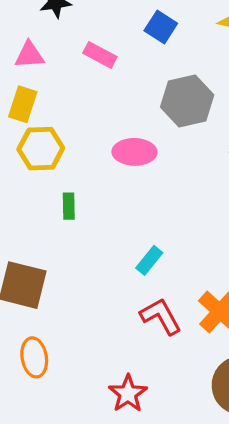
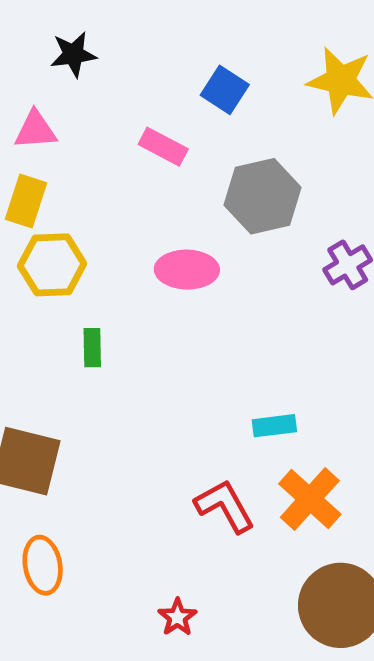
pink rectangle: (100, 55) -> (163, 147), moved
cyan rectangle: (149, 260) -> (274, 426), moved, turned 44
red star: (128, 394) -> (177, 617), size x0.7

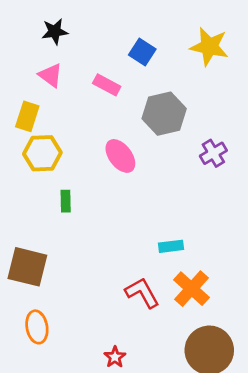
pink triangle: (36, 130) -> (51, 75), moved, turned 40
pink ellipse: (187, 270) -> (120, 156), turned 52

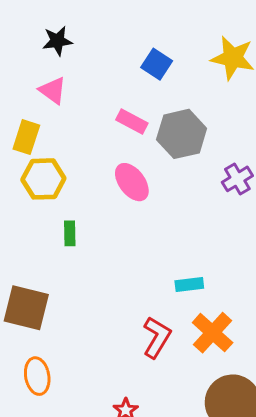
pink rectangle: (107, 85) -> (132, 122), moved
red L-shape: (142, 293) -> (157, 337), turned 60

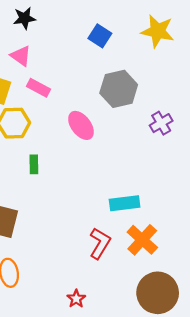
pink rectangle: (132, 122) -> (39, 88), moved
cyan rectangle: (189, 285) -> (125, 203), size x1.4

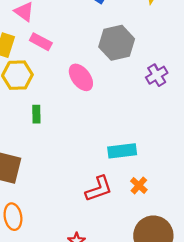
orange cross: (142, 240) -> (139, 185), size x0.6
red L-shape: (100, 243) -> (99, 189), turned 40

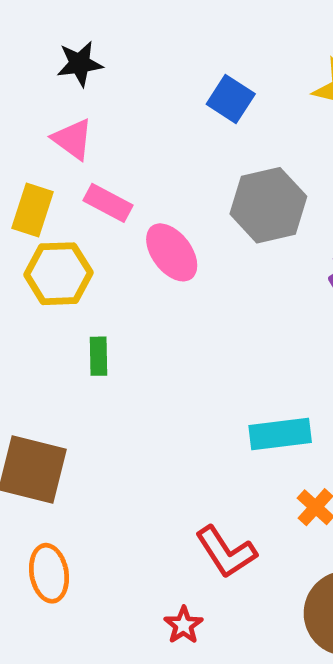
pink ellipse: (81, 77) -> (172, 252), moved
red L-shape: (99, 189) -> (226, 552), moved, turned 76

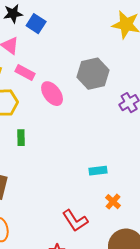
blue square: (231, 99) -> (36, 24), moved
cyan rectangle: (280, 434) -> (98, 171), size x0.7

